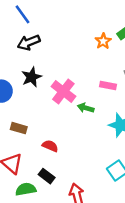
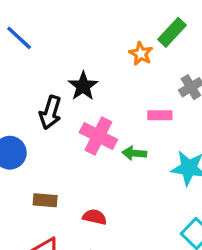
black arrow: (29, 42) -> (50, 113), moved, turned -40
black star: (32, 77) -> (83, 86), moved

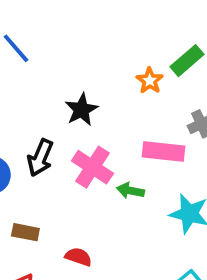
black arrow: (50, 113) -> (40, 158), moved
pink rectangle: (160, 115) -> (163, 151), size x1.5

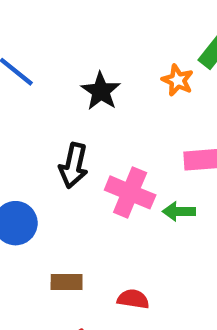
black star: (81, 110) -> (101, 91), moved
black arrow: (40, 158) -> (74, 165), moved

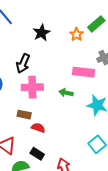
pink cross: (130, 192) -> (32, 87), moved, turned -35
brown rectangle: (67, 282) -> (24, 115), moved

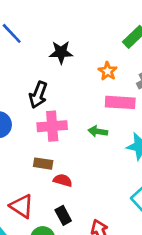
black star: (41, 33) -> (61, 52), turned 30
orange star: (76, 34) -> (108, 71), moved
black rectangle: (37, 154) -> (63, 215), turned 32

